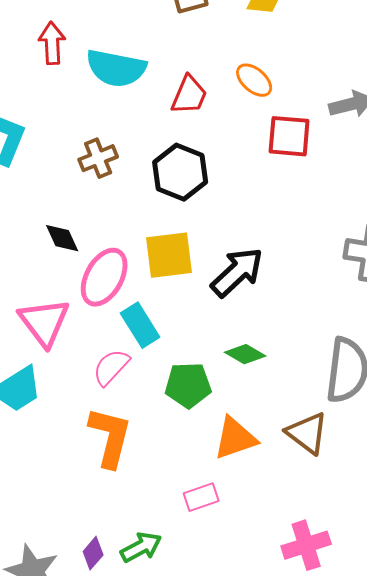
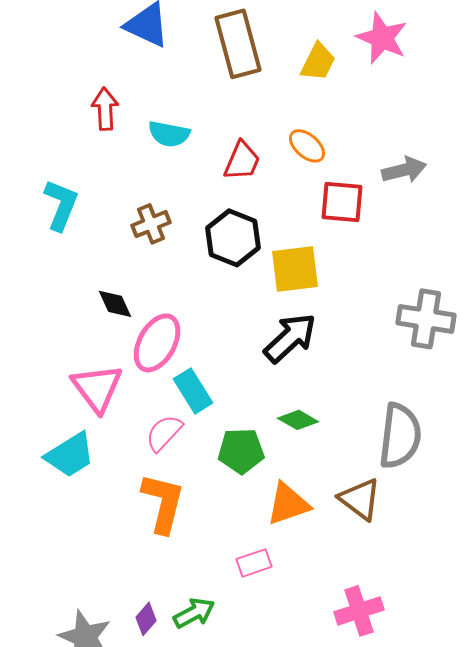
cyan semicircle: (116, 68) -> (169, 134), size x0.7
yellow square: (169, 255) -> (295, 269), moved

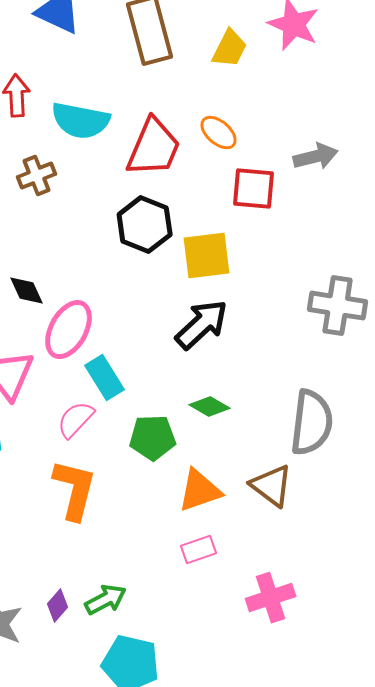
cyan semicircle: (169, 134) -> (81, 121), size x1.4
red trapezoid: (242, 161) -> (154, 148), size x1.5
brown cross: (151, 224) -> (37, 176), moved
pink rectangle: (254, 563) -> (199, 550), moved

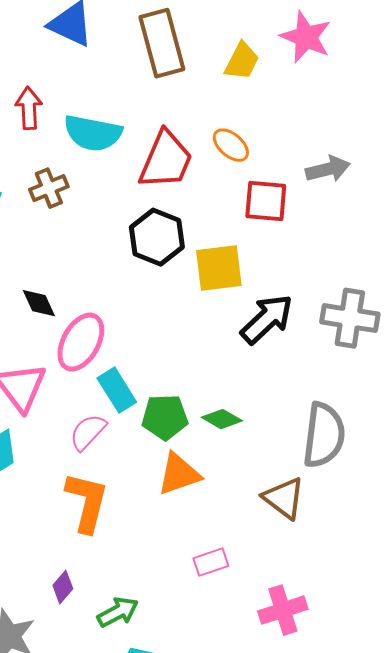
black arrow: (202, 325) -> (267, 319), moved
green pentagon: (153, 438) -> (165, 417), moved
orange triangle: (200, 491) -> (179, 474), moved
purple diamond: (58, 606) -> (63, 587), moved

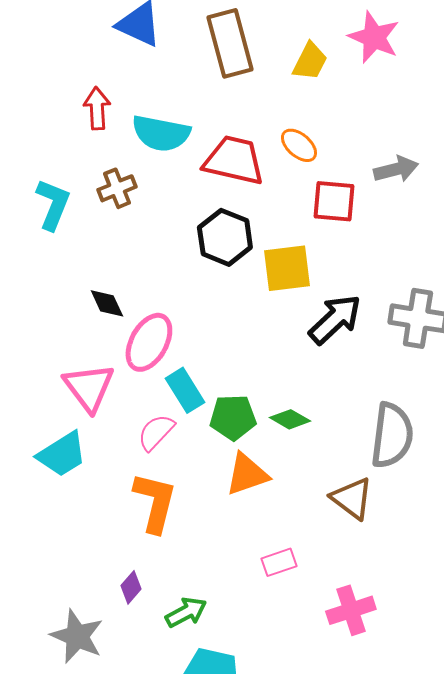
red trapezoid: (166, 160) -> (234, 160), turned -100

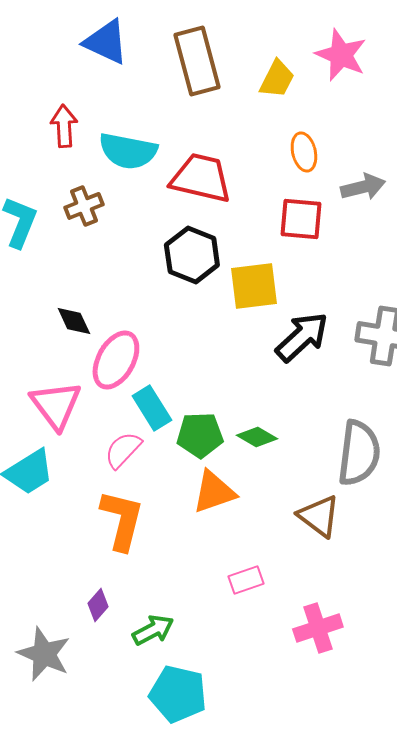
orange ellipse: (299, 145) -> (304, 152), moved, turned 36

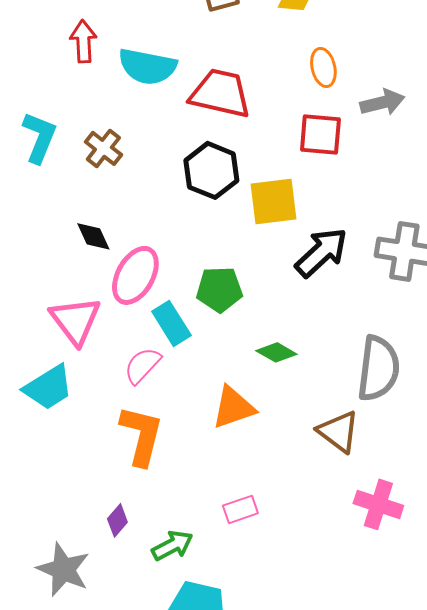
brown cross: (84, 206) -> (103, 148), moved, turned -30
green pentagon: (200, 435) -> (219, 289), moved
pink rectangle: (246, 580) -> (240, 509), moved
pink cross: (318, 628) -> (378, 504), moved, turned 36

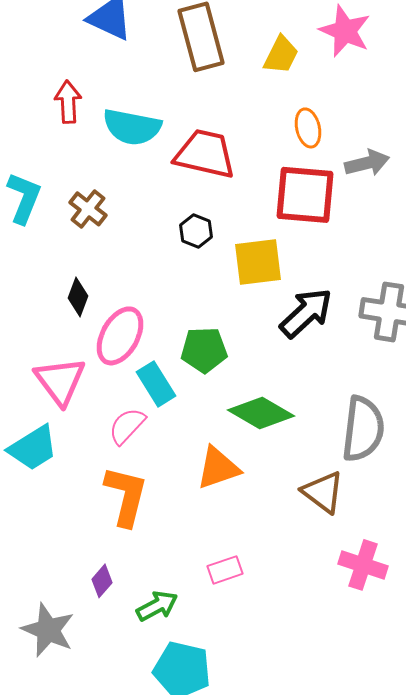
red square: (320, 134) -> (305, 195), size x1.4
black hexagon: (211, 170) -> (196, 231), size x0.6
black diamond: (93, 236) -> (78, 297), turned 45
green diamond: (276, 352) -> (261, 413), size x1.6

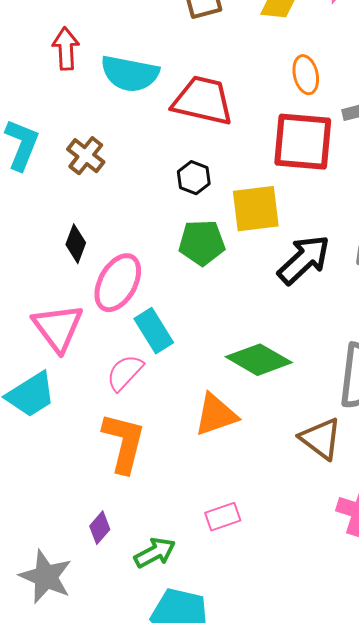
green pentagon: (204, 350) -> (202, 243), moved

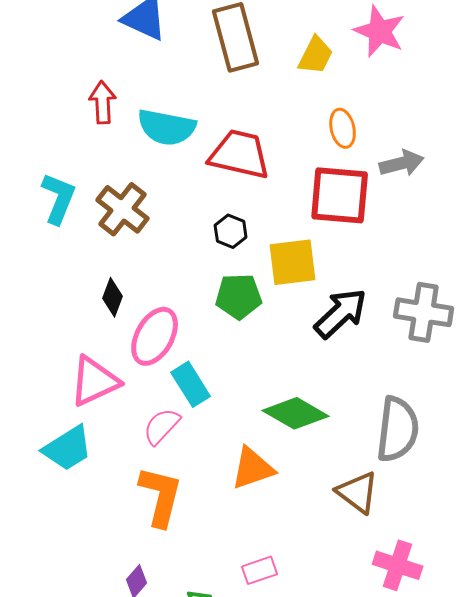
brown cross: (86, 156) -> (123, 209), size x1.4
pink triangle: (58, 328) -> (95, 381), turned 42

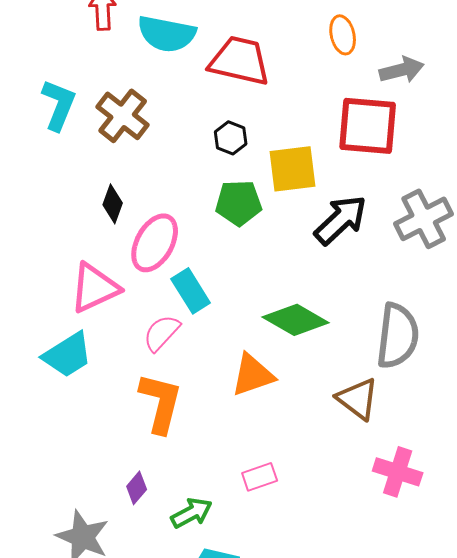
red square: (340, 195) -> (368, 126), moved
gray cross: (424, 312) -> (424, 219), turned -36

